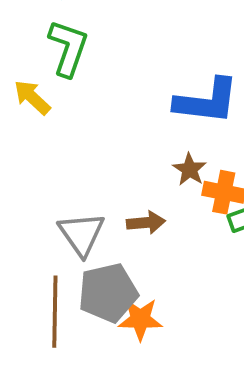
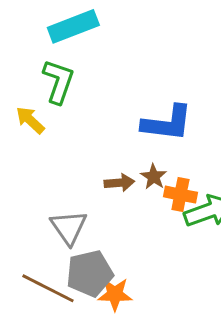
brown arrow: (146, 223) -> (119, 183), moved
brown line: (55, 312) -> (48, 288), turned -64

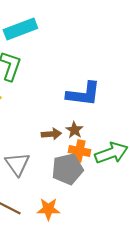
orange cross: (180, 195) -> (79, 151), moved
gray pentagon: (90, 273) -> (67, 169), moved

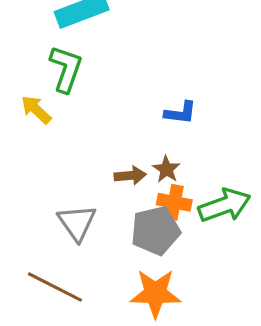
blue L-shape: (83, 94) -> (181, 113), size x0.6
orange star: (48, 209) -> (155, 293), moved, size x1.4

